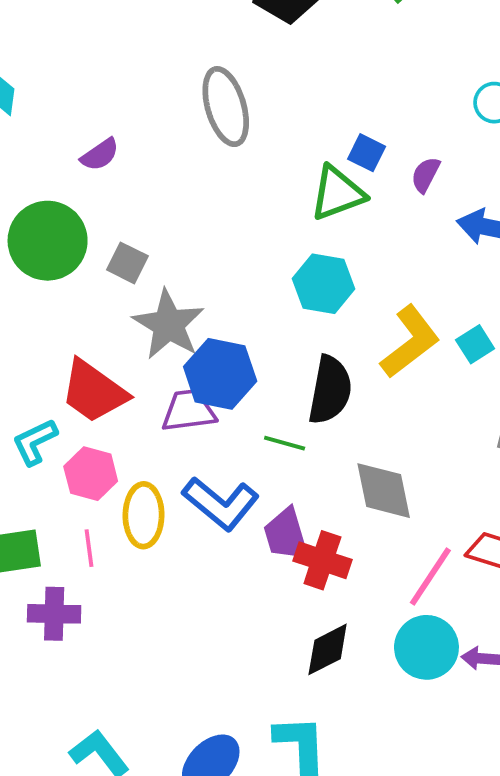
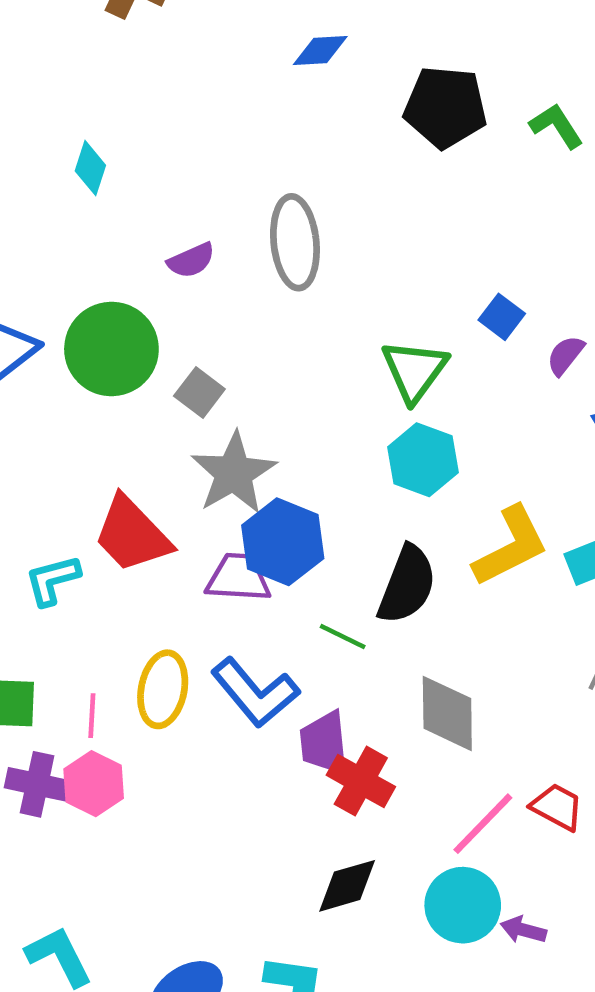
gray ellipse: (226, 107) -> (295, 242), moved
green triangle: (337, 193) -> (414, 371), moved, turned -44
pink hexagon: (91, 474) -> (94, 784), moved

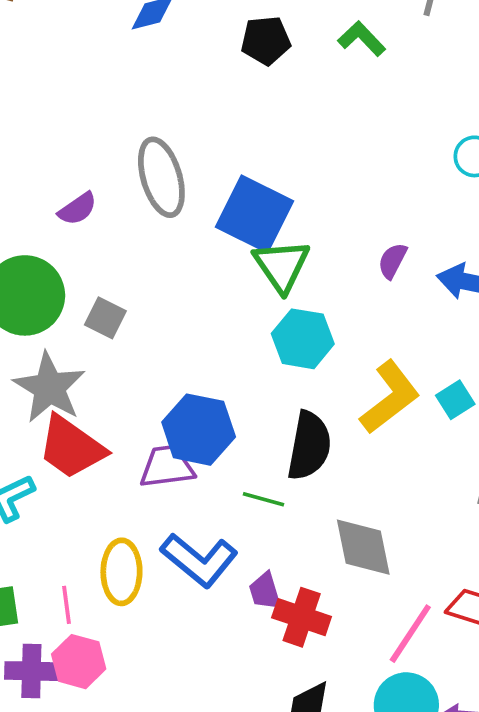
black pentagon: (445, 107) -> (266, 40), size x0.7
blue square: (502, 317) -> (255, 214), moved, size x2.0
purple semicircle: (565, 355) -> (393, 261), moved
gray star: (234, 473) -> (49, 388), moved
purple trapezoid: (324, 743) -> (265, 591), size x0.7

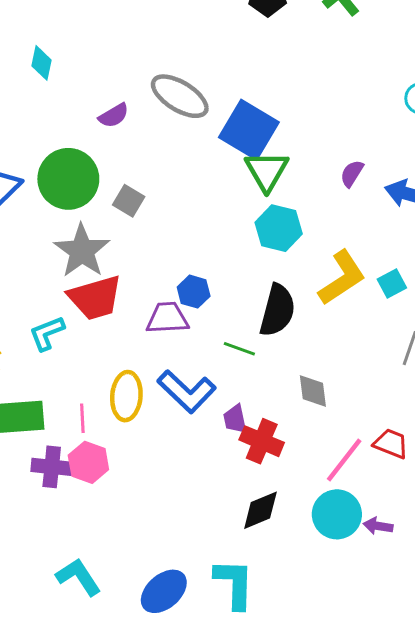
gray ellipse: (161, 177) -> (180, 96), turned -46
blue hexagon: (199, 430) -> (194, 292), size x0.6
red trapezoid: (71, 447) -> (95, 298), turned -56
gray diamond: (363, 547) -> (313, 391), size x0.7

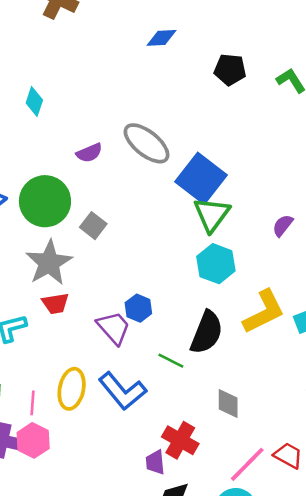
red trapezoid: (95, 298) -> (55, 303), size x0.6
purple trapezoid: (167, 318) -> (114, 328), turned 45
purple trapezoid: (235, 419) -> (155, 462), moved

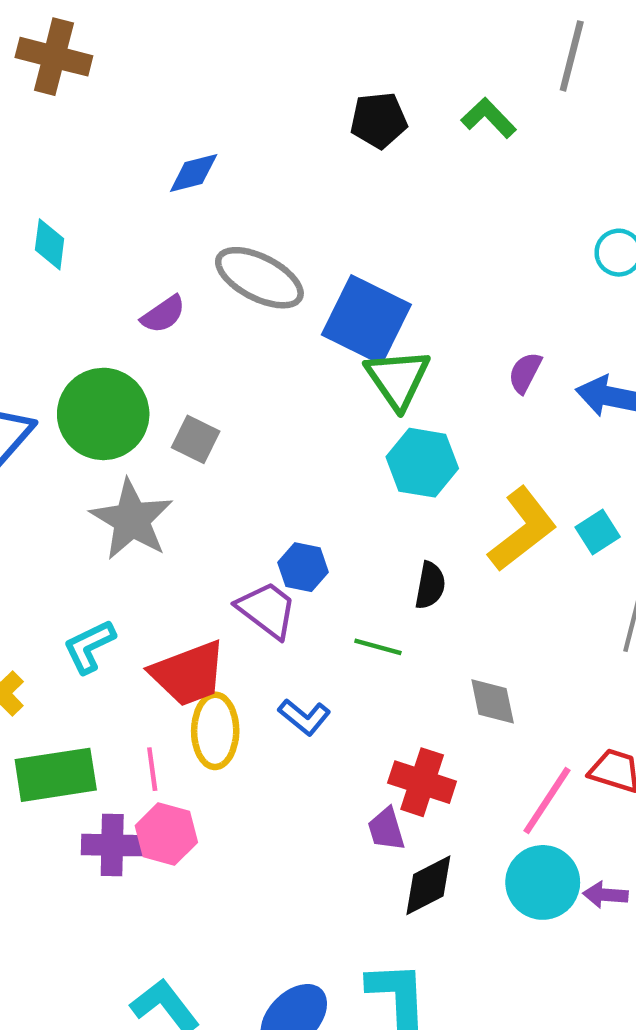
blue diamond: (161, 38) -> (194, 173), moved
red trapezoid: (55, 303) -> (188, 674), moved, size x1.6
black semicircle: (207, 332) -> (430, 585), size x0.6
blue L-shape: (122, 391) -> (304, 717), size x0.6

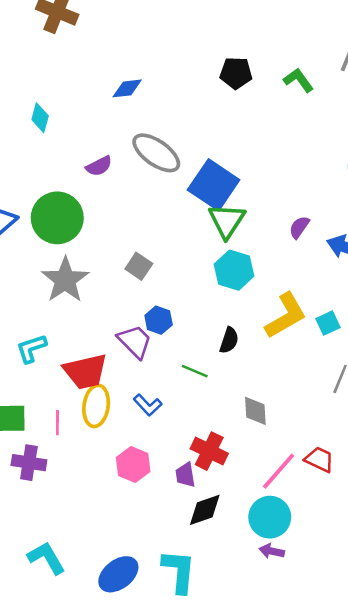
gray square: (196, 439) -> (139, 266), moved
pink hexagon: (166, 834) -> (133, 464), moved
purple arrow: (605, 895) -> (272, 551), moved

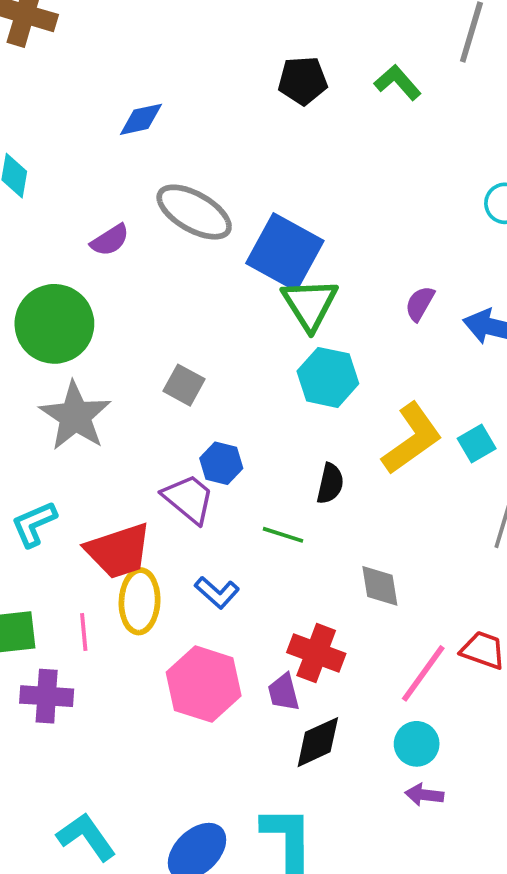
pink hexagon: (133, 464) -> (204, 684), size x1.4
cyan circle: (270, 517) -> (417, 744), size x0.7

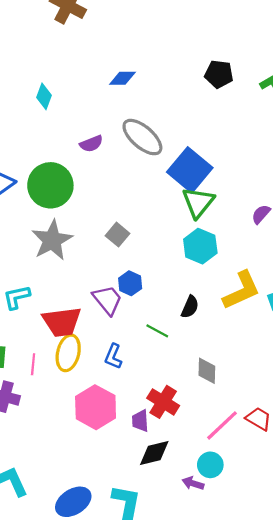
blue L-shape: (217, 592) -> (113, 356), turned 60
purple arrow: (424, 795) -> (193, 483), moved

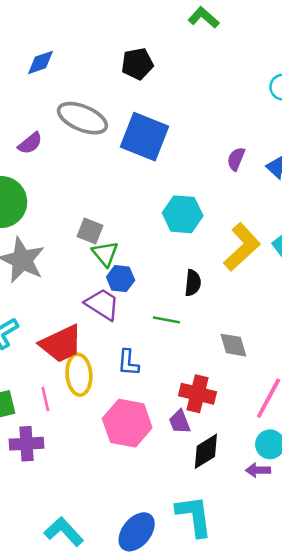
black pentagon: (219, 74) -> (137, 64), moved
green triangle: (198, 202) -> (105, 254), moved, size x0.7

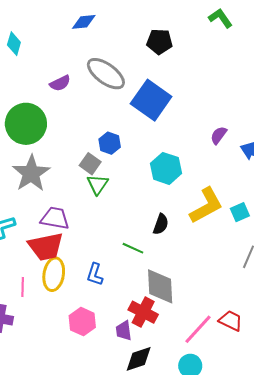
blue hexagon: (121, 279) -> (110, 143), moved
purple trapezoid: (102, 304) -> (55, 218), moved, turned -36
gray diamond: (233, 345) -> (160, 286), moved, size x1.5
pink hexagon: (127, 423) -> (82, 322), size x0.7

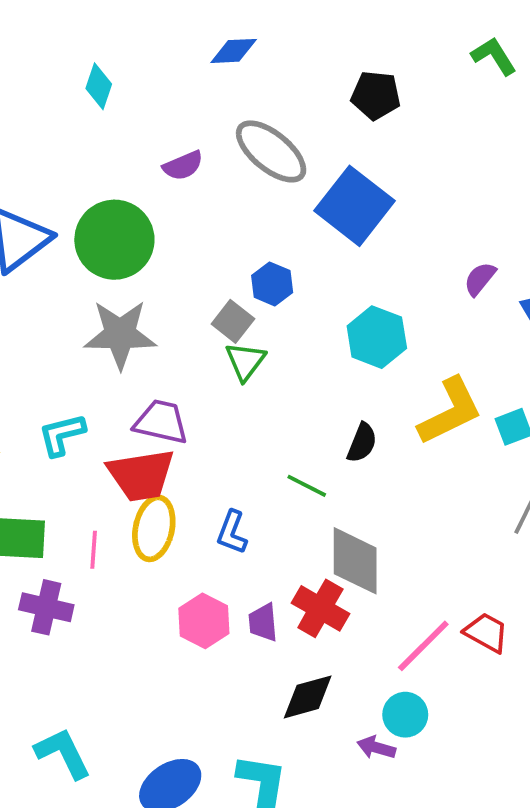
gray star: (31, 173) -> (120, 334), turned 30
purple trapezoid: (124, 331) -> (263, 622), moved

